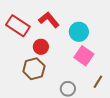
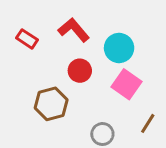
red rectangle: (18, 26) -> (27, 39), size x0.6
red circle: (41, 47) -> (80, 71), moved

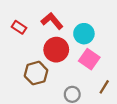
red circle: (80, 71) -> (56, 50), size x1.5

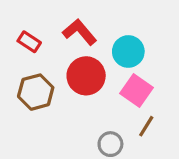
brown hexagon: (36, 73) -> (36, 92), moved
brown line: (104, 87) -> (146, 126), moved

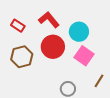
brown line: (146, 126) -> (99, 81), moved

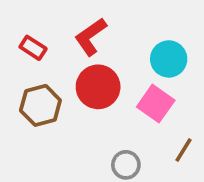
red L-shape: (49, 20) -> (91, 37), turned -85
cyan circle: (79, 32) -> (169, 59), moved

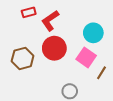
red rectangle: (33, 48) -> (29, 12), moved, turned -48
brown line: (184, 150) -> (102, 73), moved

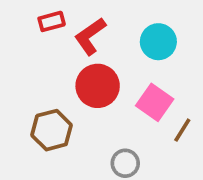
cyan circle: (93, 33) -> (158, 42), moved
brown hexagon: (23, 58) -> (52, 130), moved

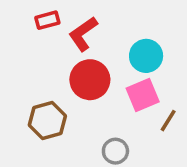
cyan circle: (158, 42) -> (146, 56), moved
pink square: (155, 102) -> (143, 95), turned 32

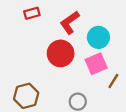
red L-shape: (83, 34) -> (70, 22), moved
brown hexagon: (47, 121) -> (26, 96), moved

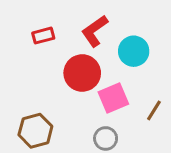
red rectangle: (32, 13) -> (43, 36), moved
pink square: (96, 64) -> (113, 98), moved

